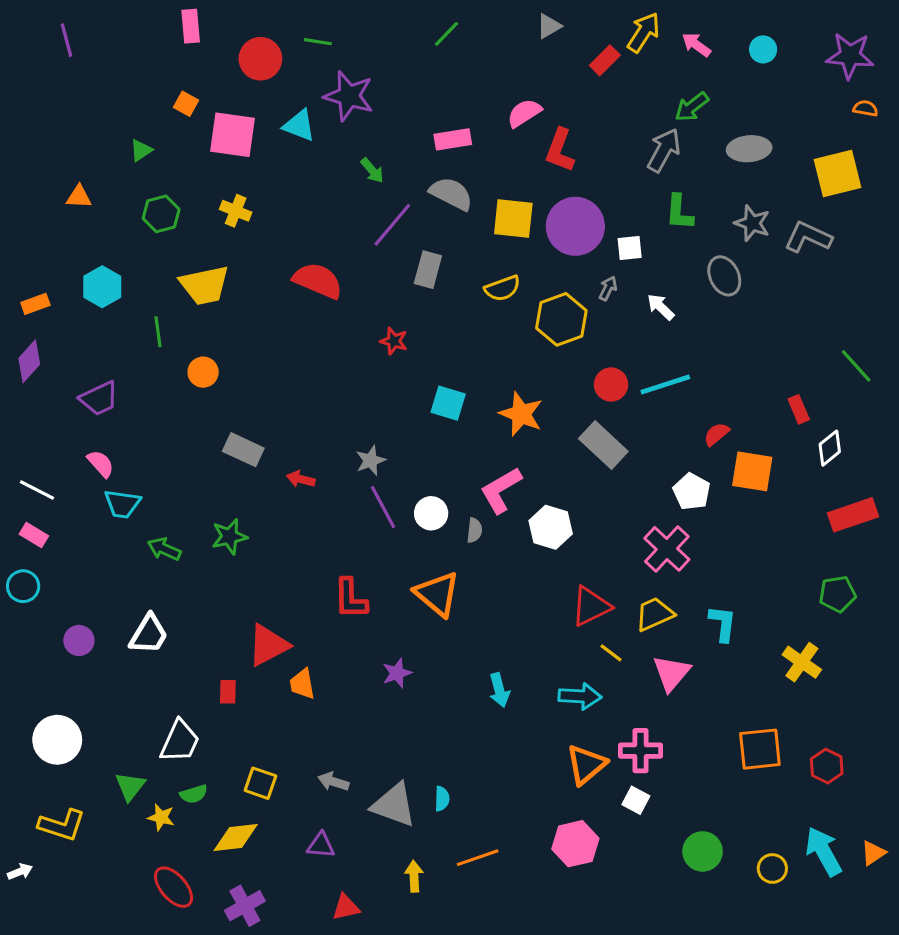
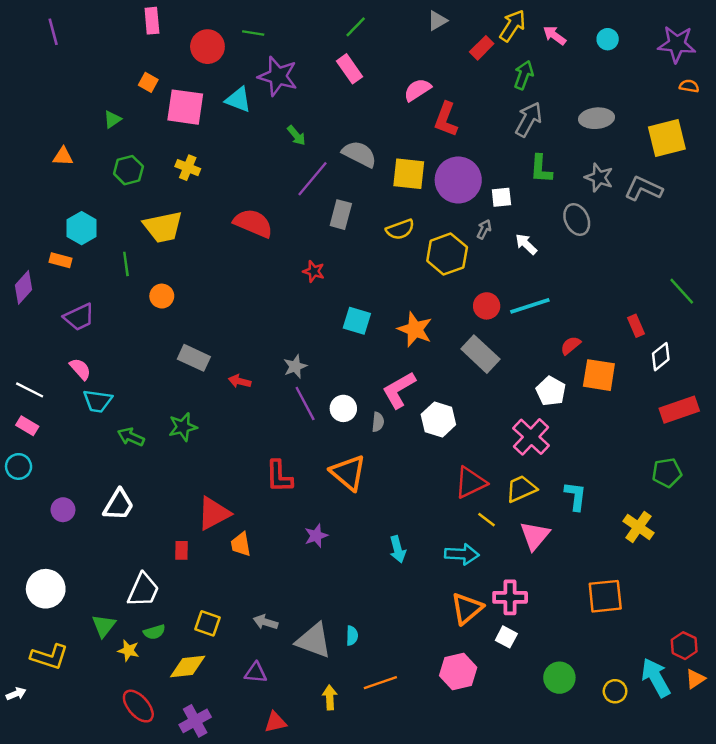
green arrow: (692, 107) -> (524, 75), moved, turned 148
pink rectangle: (453, 139) -> (350, 69), moved, turned 64
orange rectangle: (35, 304) -> (61, 260), moved, turned 35
red hexagon: (827, 766) -> (684, 646), moved

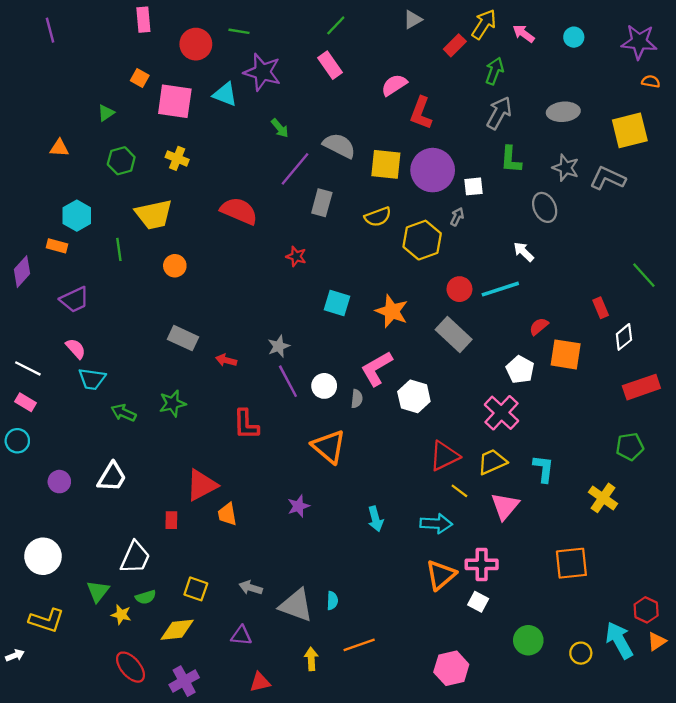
white arrow: (526, 244) -> (524, 252), moved
orange circle: (162, 296) -> (175, 266), moved
red L-shape: (279, 476) -> (246, 424), moved
pink hexagon: (458, 671) -> (451, 668), moved

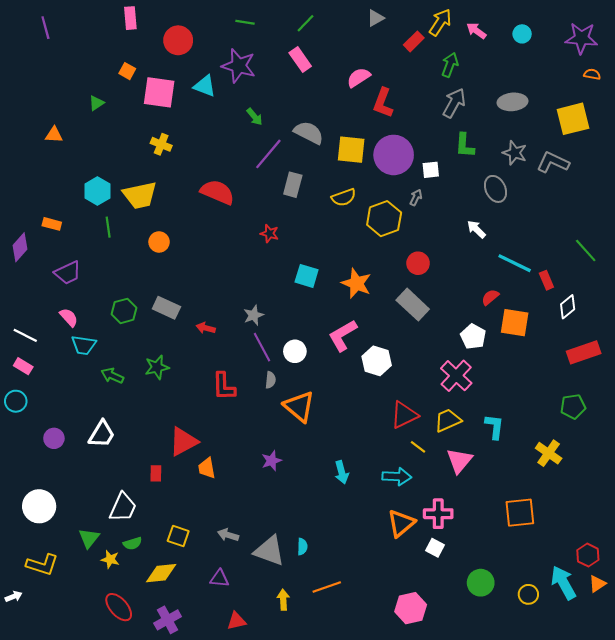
green line: (239, 31) -> (245, 22), moved
green hexagon: (121, 161) -> (124, 311), moved
cyan hexagon: (77, 216) -> (97, 191), moved
cyan line: (500, 289) -> (515, 263), moved, turned 44
gray semicircle: (357, 399) -> (270, 380), moved

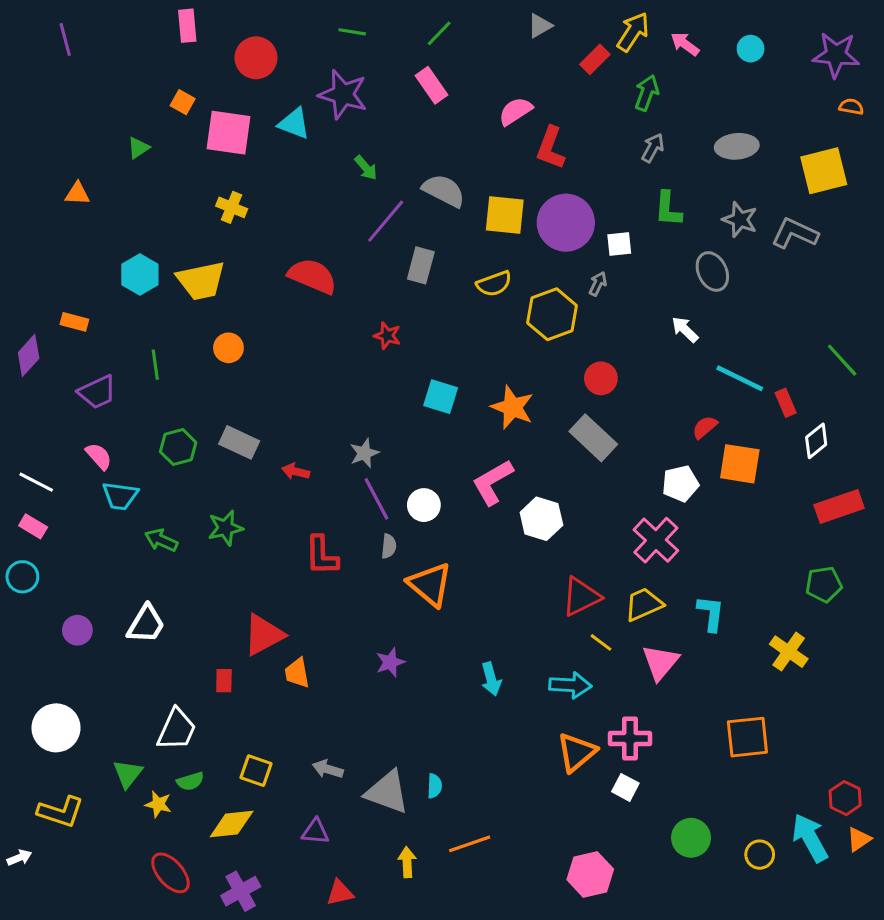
gray arrow: (454, 103) -> (653, 148), size x0.7
green line: (108, 227) -> (155, 365), moved
white pentagon: (473, 336) -> (680, 484), turned 30

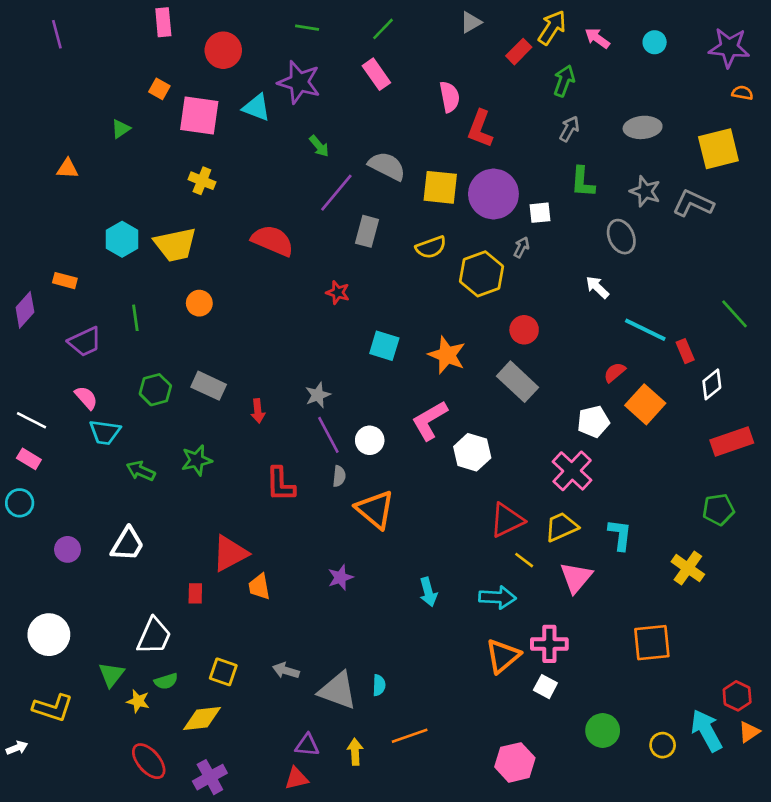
pink semicircle: (515, 111) -> (450, 97), turned 112
orange square: (740, 464) -> (645, 404), turned 33
red arrow: (296, 471) -> (258, 411), turned -110
purple triangle: (315, 832) -> (307, 745), moved

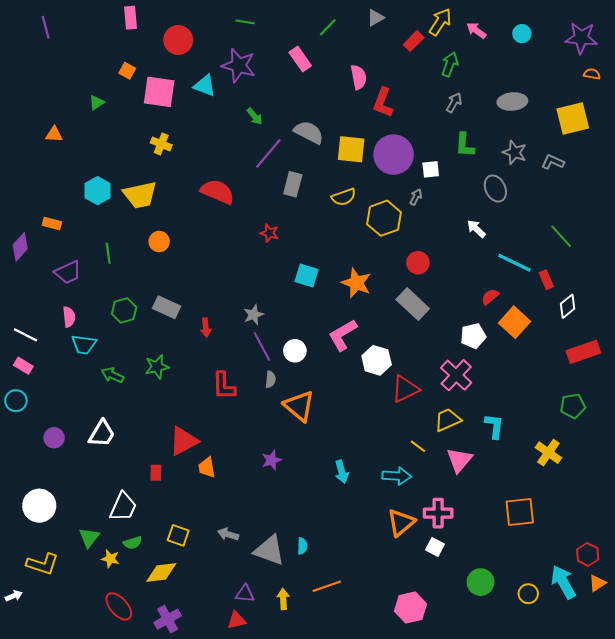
green line: (383, 29) -> (328, 27), moved
gray L-shape: (693, 203) -> (553, 162), size x0.7
green line: (734, 314) -> (561, 236), moved
pink semicircle: (86, 398) -> (69, 317), turned 36
red triangle: (507, 520) -> (405, 389), moved

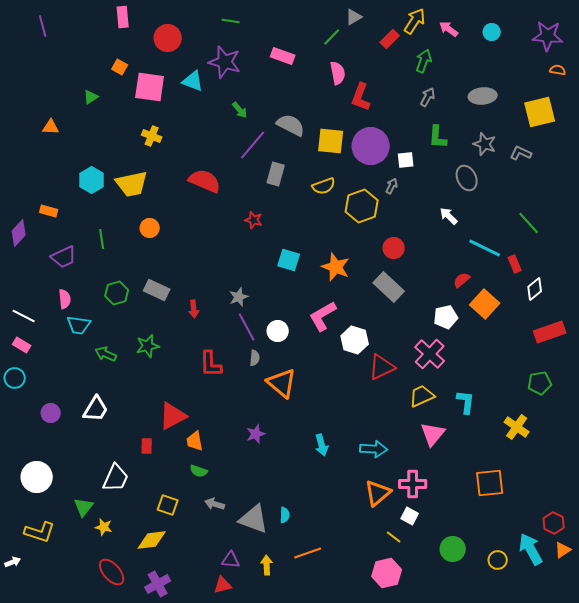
green line: (328, 27) -> (332, 37), moved
pink rectangle: (300, 59) -> (283, 56), turned -35
yellow line: (418, 446) -> (394, 537), moved
green semicircle: (133, 543) -> (199, 471), moved, turned 36

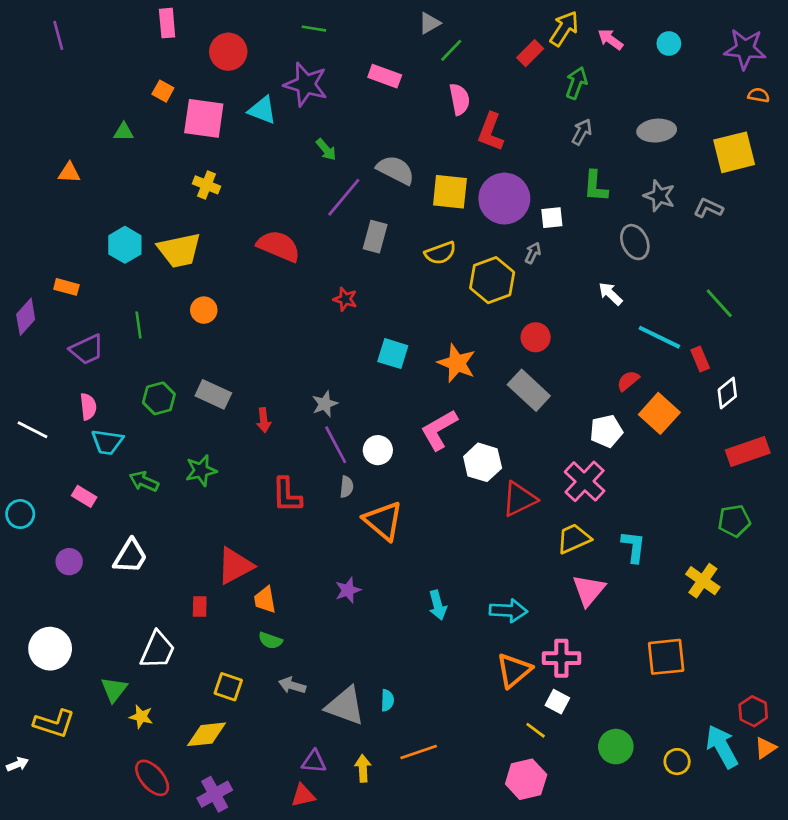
gray triangle: (354, 17) -> (430, 23), moved
green triangle: (91, 97) -> (124, 132), turned 35
pink rectangle: (22, 345) -> (84, 496), moved

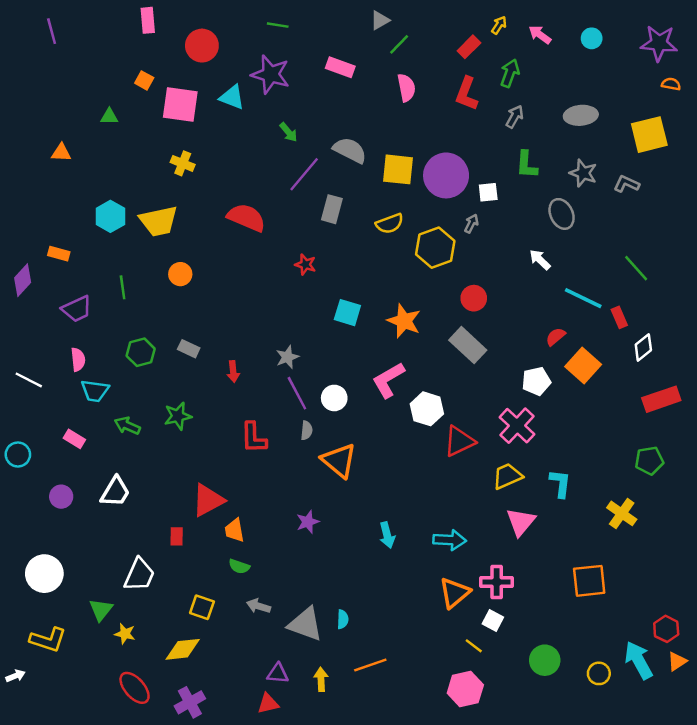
yellow arrow: (564, 29) -> (499, 25), size x0.6
red L-shape: (491, 132) -> (467, 94), moved
gray rectangle: (213, 394) -> (189, 349), size x0.7

